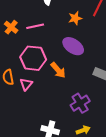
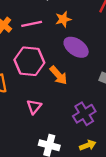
orange star: (75, 18) -> (63, 19), moved
pink triangle: (26, 84) -> (34, 107), moved

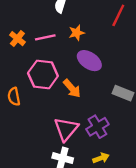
pink triangle: (34, 107) -> (66, 129), moved, size x1.6

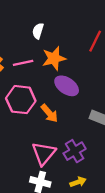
orange star: (77, 33) -> (54, 58), size x1.5

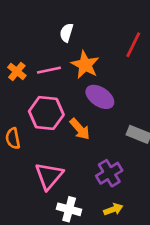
orange star: (54, 58) -> (85, 65), turned -30
pink triangle: (44, 153) -> (49, 176), moved

